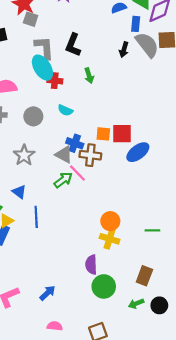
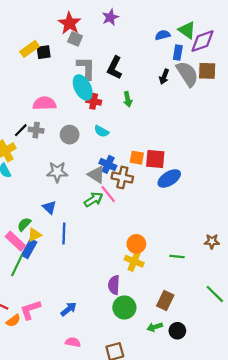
gray star: (24, 155) -> (57, 172), turned 30

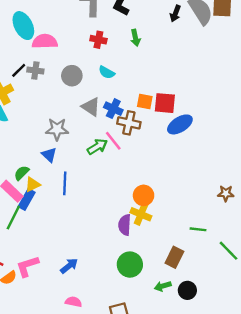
cyan ellipse: (83, 87) -> (23, 26), moved
gray star: (57, 172) -> (57, 129), moved
gray triangle: (96, 175) -> (91, 107), moved
green line: (177, 257) -> (198, 229), moved
purple semicircle: (114, 285) -> (125, 225), moved

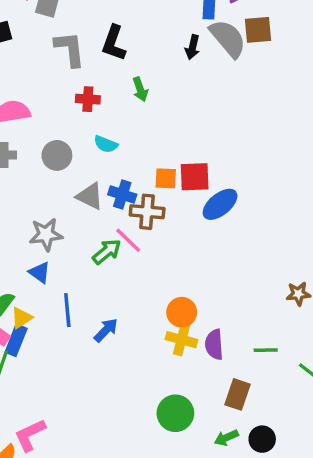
purple semicircle: (125, 225) -> (214, 345), moved
blue arrow: (69, 266) -> (106, 330), moved

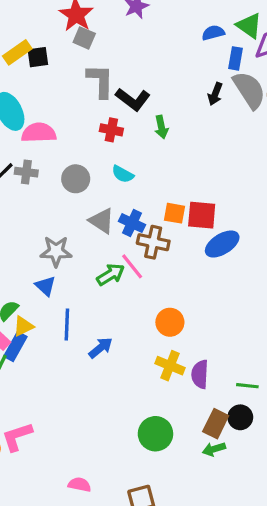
black L-shape: (114, 43) -> (133, 99), moved, turned -80
orange circle: (182, 312) -> (170, 322), moved
green arrow: (226, 438) -> (214, 449), moved
black circle: (262, 439) -> (240, 417), moved

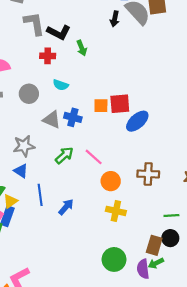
brown cross: (153, 242) -> (148, 174), moved
pink line: (132, 266) -> (94, 157), moved
purple semicircle: (200, 374) -> (143, 269), moved

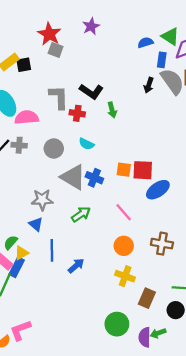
gray L-shape: (34, 24) -> (59, 97), moved
gray triangle: (52, 120) -> (73, 177), size x1.4
pink line: (94, 157) -> (124, 212), moved
brown rectangle: (154, 245) -> (147, 298), moved

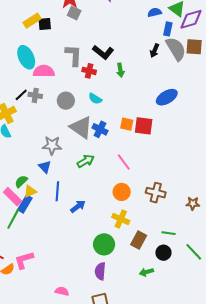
blue ellipse: (158, 190) -> (167, 97), moved
green circle: (117, 324) -> (104, 244), moved
purple semicircle: (145, 337) -> (100, 271), moved

